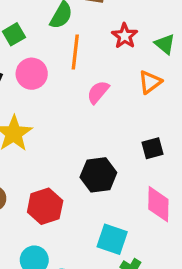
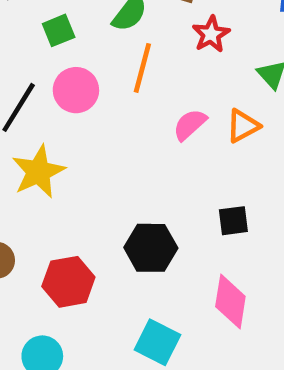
red star: (125, 36) -> (211, 34), moved
pink semicircle: (98, 92) -> (190, 125), moved

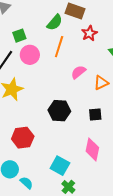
green square: (59, 30) -> (19, 36), moved
orange triangle: (243, 126) -> (101, 83), moved
black hexagon: (151, 248) -> (59, 111), moved

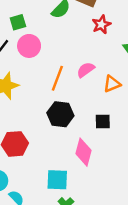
orange line: (59, 47) -> (57, 78), moved
pink diamond: (92, 149) -> (84, 152), moved
cyan square: (60, 166) -> (57, 180), turned -30

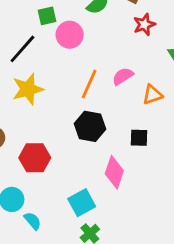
pink circle: (29, 46) -> (70, 35), moved
cyan square: (57, 180) -> (82, 203), turned -35

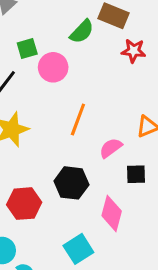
red star: (144, 24) -> (134, 51), turned 30
pink semicircle: (123, 76) -> (111, 148), moved
black hexagon: (90, 126) -> (71, 183), moved

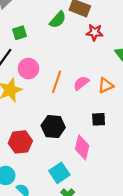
pink circle: (53, 67) -> (28, 69), moved
pink semicircle: (111, 148) -> (81, 83), moved

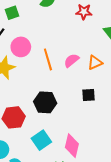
orange line: (57, 82) -> (48, 59), turned -35
pink diamond: (82, 147) -> (72, 146), moved
cyan square: (59, 173) -> (41, 140), moved

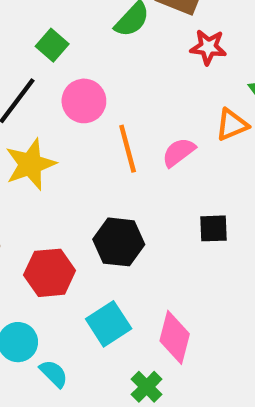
green square: (12, 13) -> (52, 45), turned -32
pink circle: (21, 47) -> (84, 101), moved
orange triangle: (95, 62) -> (232, 125), moved

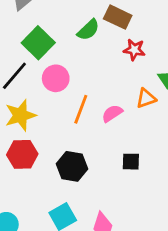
green square: (52, 45) -> (38, 43), size x1.6
orange line: (128, 149) -> (81, 109), turned 32
red hexagon: (50, 273) -> (22, 154), moved

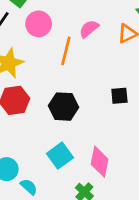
pink semicircle: (112, 113) -> (89, 29), moved

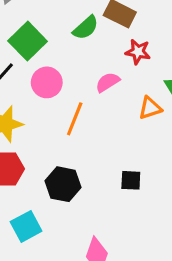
pink semicircle: (89, 29) -> (108, 82), moved
cyan square: (60, 156) -> (26, 226), moved

